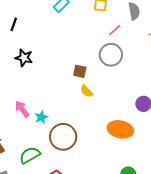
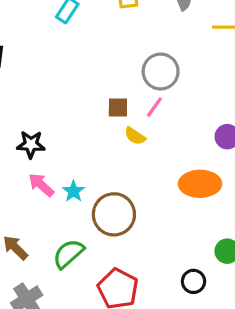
pink line: (115, 30) -> (154, 107), moved
black star: (24, 58) -> (31, 144), moved

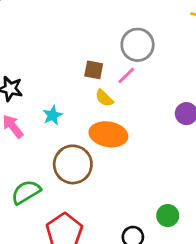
orange ellipse: (200, 184) -> (108, 134), moved
cyan star: (74, 191) -> (53, 115), moved

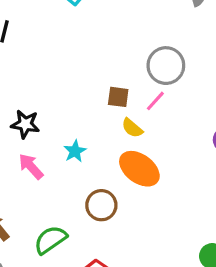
orange ellipse: (108, 134) -> (139, 169), turned 30
brown circle: (73, 164) -> (101, 205), size x0.7

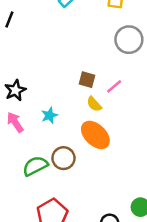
gray circle: (166, 66) -> (129, 40), moved
black star: (25, 124) -> (15, 90), turned 30
green semicircle: (50, 240) -> (35, 166), moved

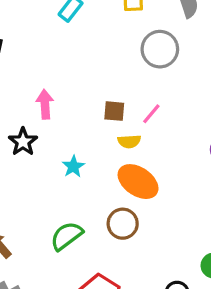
yellow semicircle: (94, 104) -> (129, 141), turned -42
pink arrow: (15, 122) -> (45, 104), moved, turned 40
brown circle: (63, 158) -> (123, 224), moved

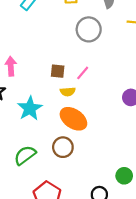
cyan star: (73, 167) -> (30, 108), size x1.6

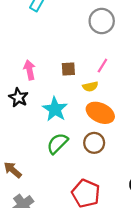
brown square: (58, 71) -> (68, 69), moved
green semicircle: (25, 155) -> (57, 143), moved

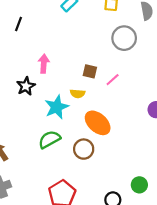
brown square: (68, 69) -> (90, 71), moved
yellow semicircle: (90, 87) -> (78, 94), moved

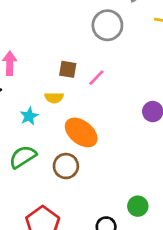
cyan star: (57, 107) -> (29, 116), size x0.6

